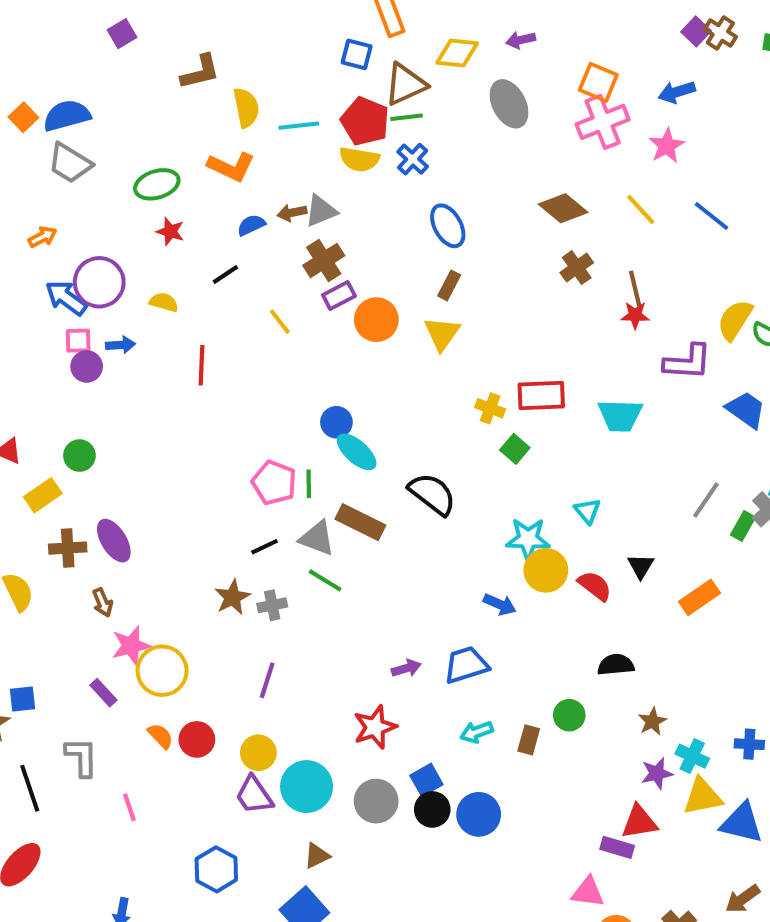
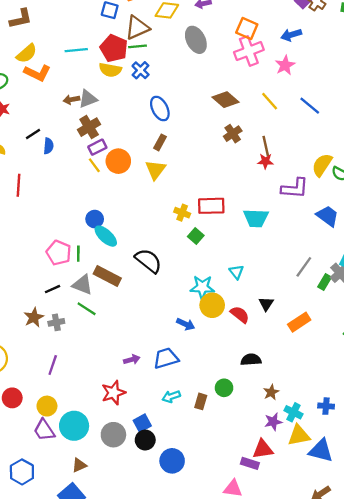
yellow semicircle: (246, 108) -> (27, 54), moved, turned 60
blue semicircle: (251, 225) -> (48, 146), moved, turned 119
yellow line: (280, 322) -> (94, 165), moved
blue circle: (479, 814) -> (172, 461), moved

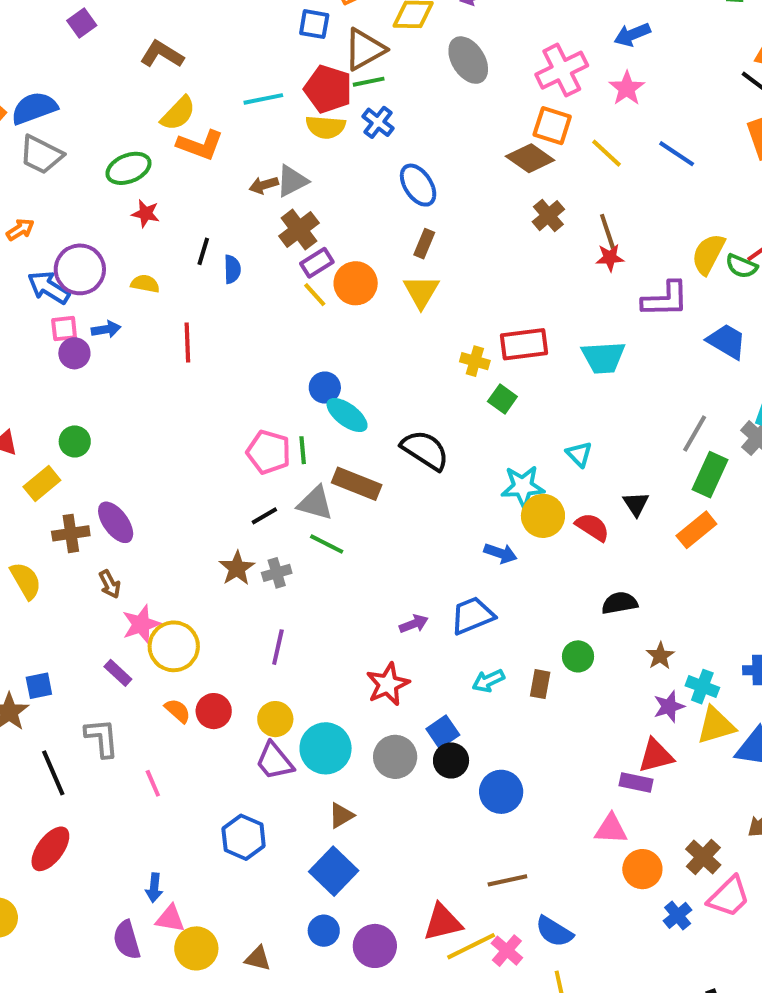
brown L-shape: (21, 19) -> (162, 54), turned -130
orange square: (247, 28) -> (552, 126), moved
black line: (33, 134) -> (203, 251), turned -35
green rectangle: (325, 282) -> (710, 475), moved, size x1.5

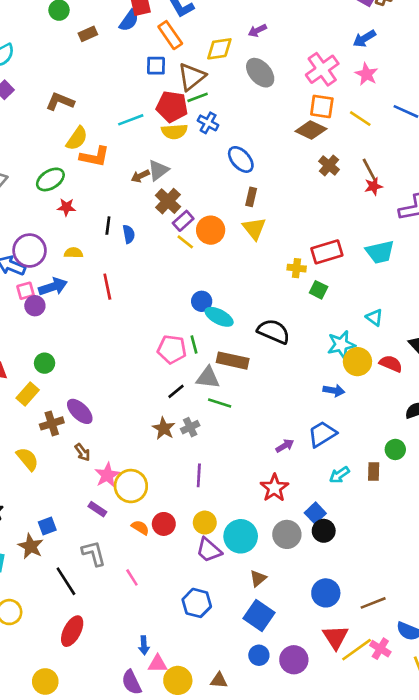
blue arrow: (106, 329) -> (53, 287), size x1.5
blue circle: (501, 792) -> (326, 593), moved
red triangle: (443, 922) -> (335, 637), turned -40

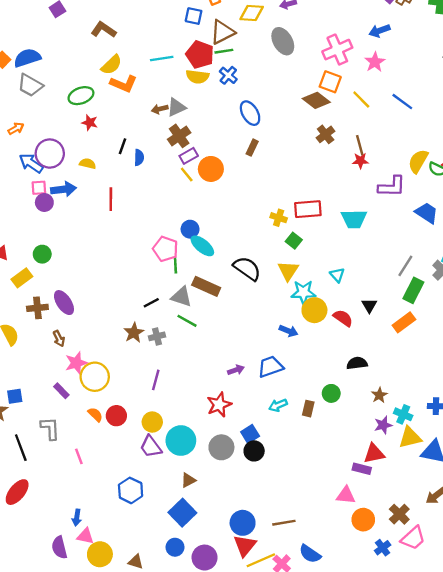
yellow triangle: (254, 228) -> (288, 271), moved
pink pentagon: (172, 349) -> (165, 249), moved
blue circle: (326, 593) -> (243, 523), moved

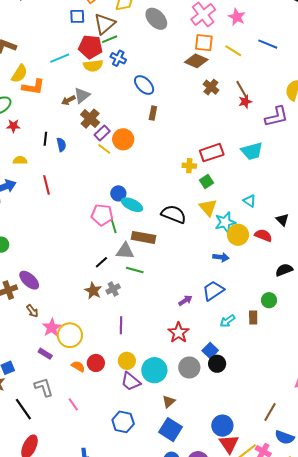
green square: (294, 241) -> (207, 182), turned 32
brown line: (284, 523) -> (270, 412), moved, turned -36

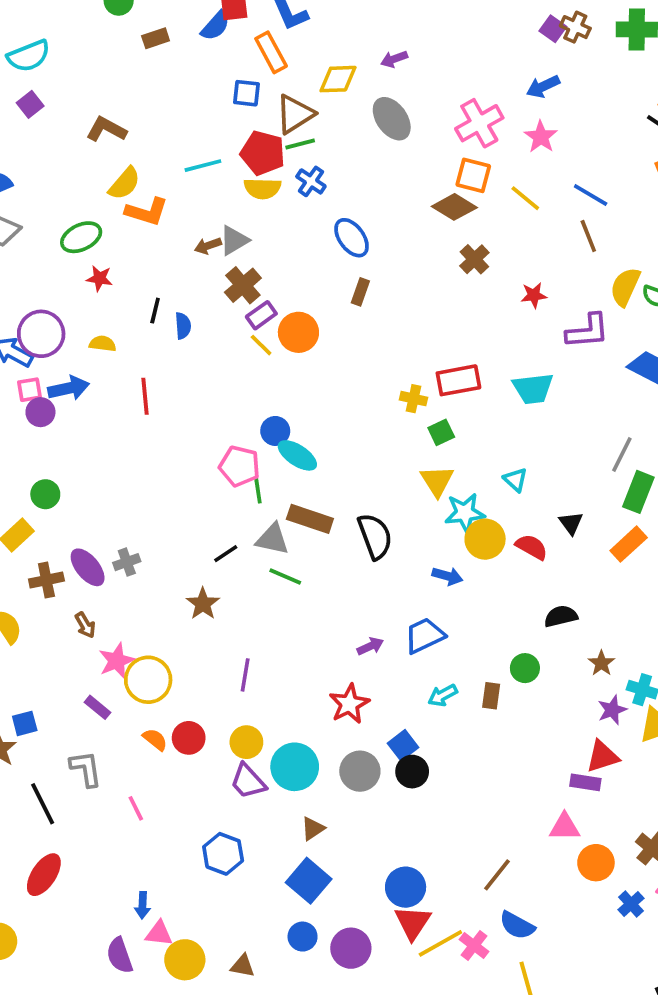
brown line: (241, 89) -> (588, 236), moved
black semicircle: (174, 214) -> (375, 536), moved, turned 40
gray cross: (113, 289) -> (127, 562), moved

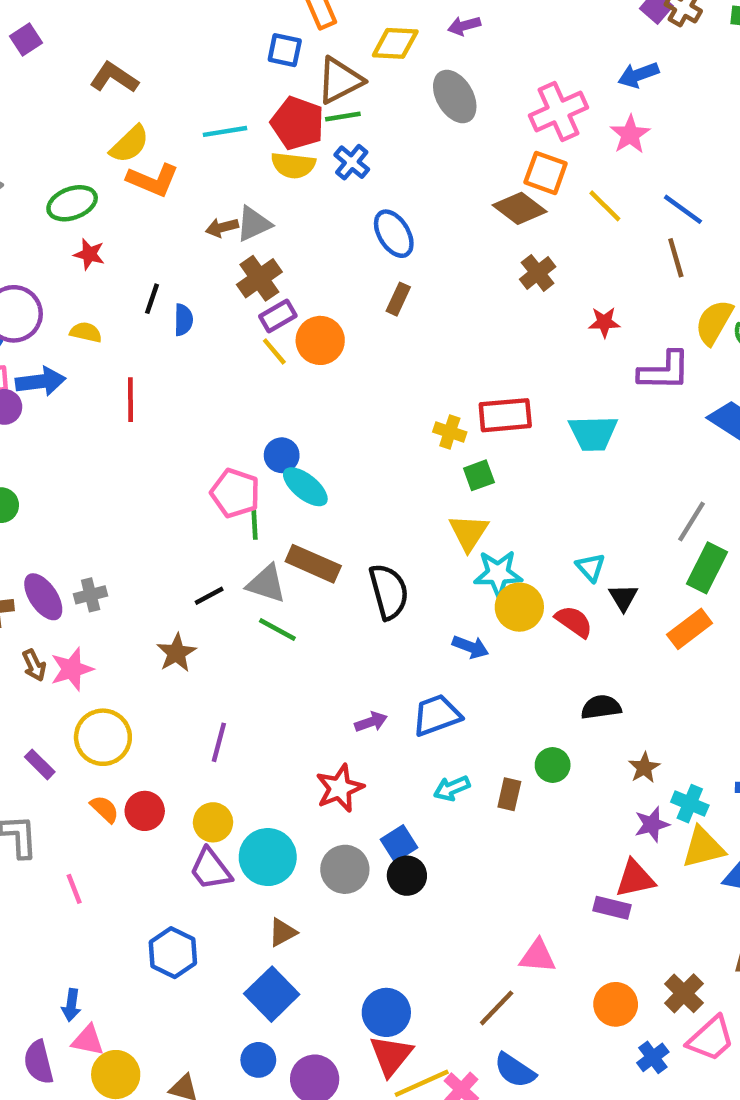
cyan triangle: (515, 480) -> (591, 567), moved
pink star: (117, 661) -> (72, 669), moved
pink triangle: (565, 827) -> (538, 956), moved

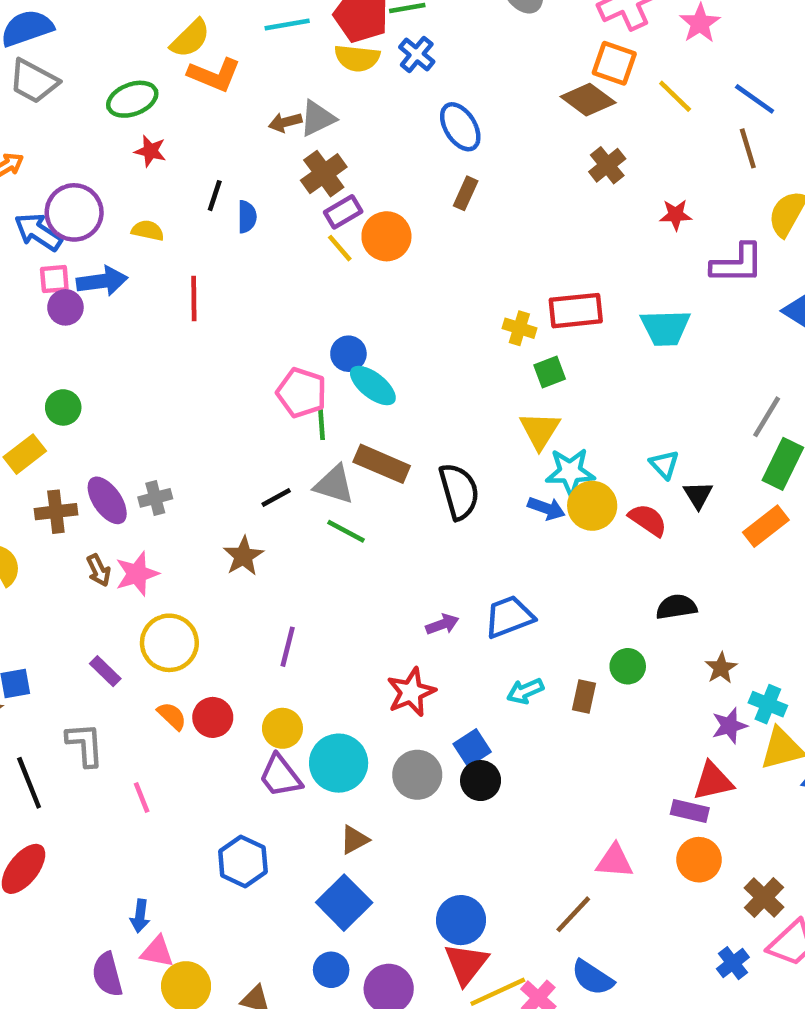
blue arrow: (470, 647) -> (546, 508), moved
orange circle: (616, 1004) -> (699, 860), moved

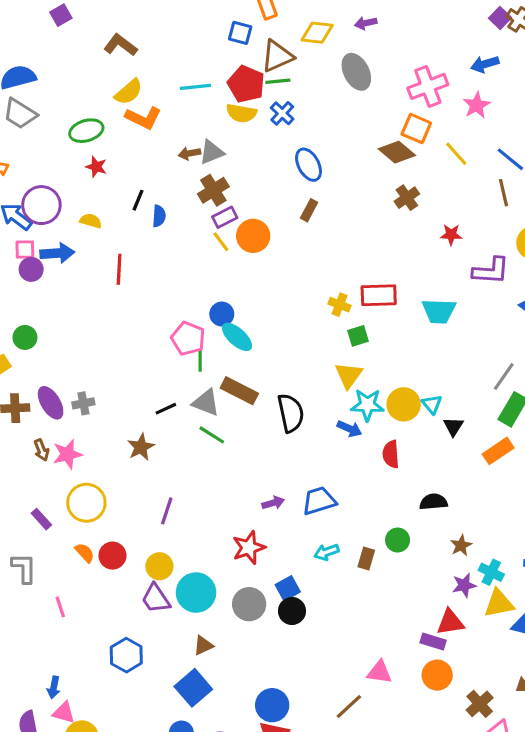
yellow circle: (592, 506) -> (404, 404), moved
red semicircle: (648, 520) -> (391, 454), moved, turned -132

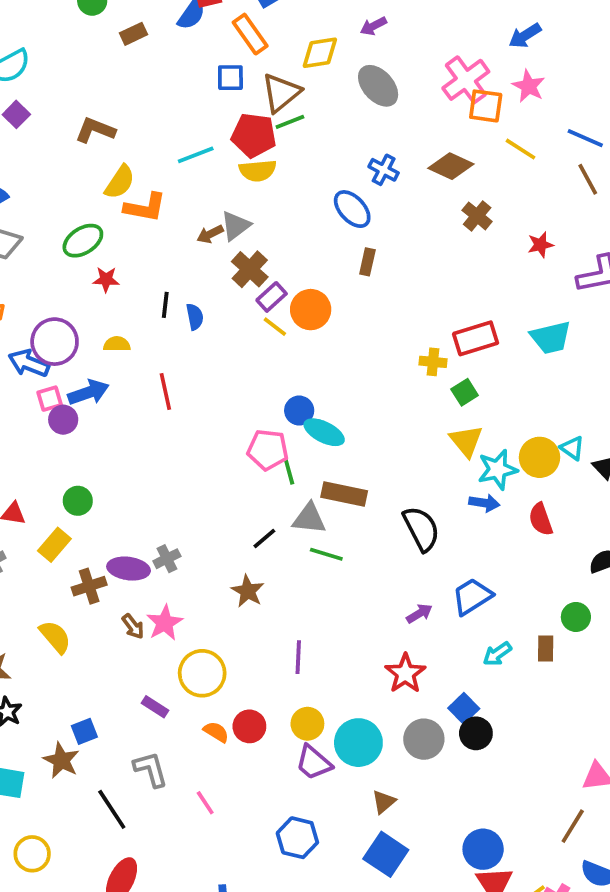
blue cross: (282, 113) -> (384, 170), moved
orange square: (416, 129) -> (486, 106), moved
purple ellipse: (51, 403) -> (129, 569), turned -36
black semicircle: (291, 413) -> (421, 529), moved

